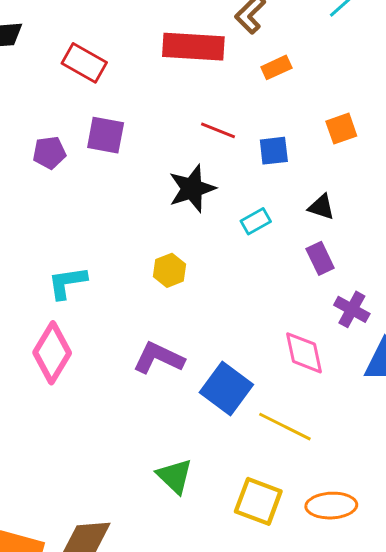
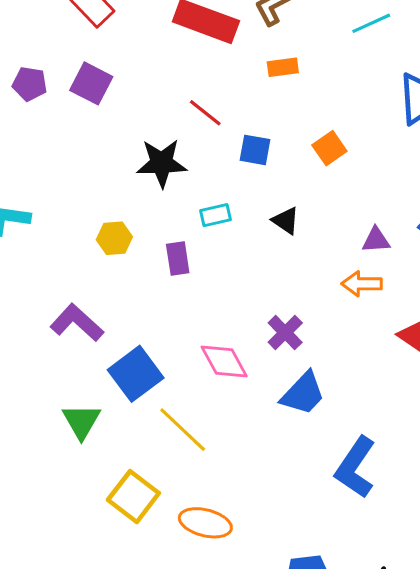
orange square: (341, 129) -> (329, 148), turned -32
purple rectangle: (320, 258) -> (178, 259), moved
pink diamond: (304, 353) -> (224, 362), turned -33
green triangle: (175, 476) -> (81, 421), moved

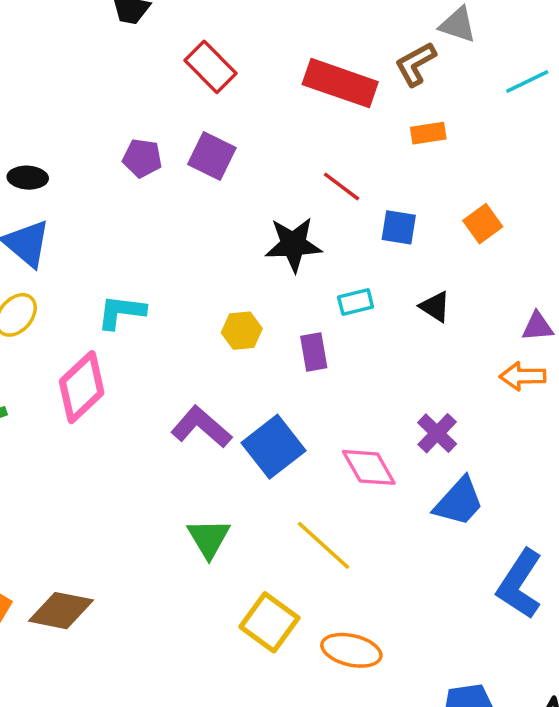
blue square: (136, 374) -> (274, 447), moved

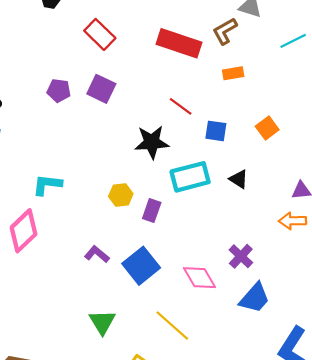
cyan rectangle: (356, 302) -> (190, 177), size x1.8
purple rectangle: (314, 352) -> (152, 210), moved, turned 30
purple L-shape: (201, 427) -> (97, 254), size x0.7

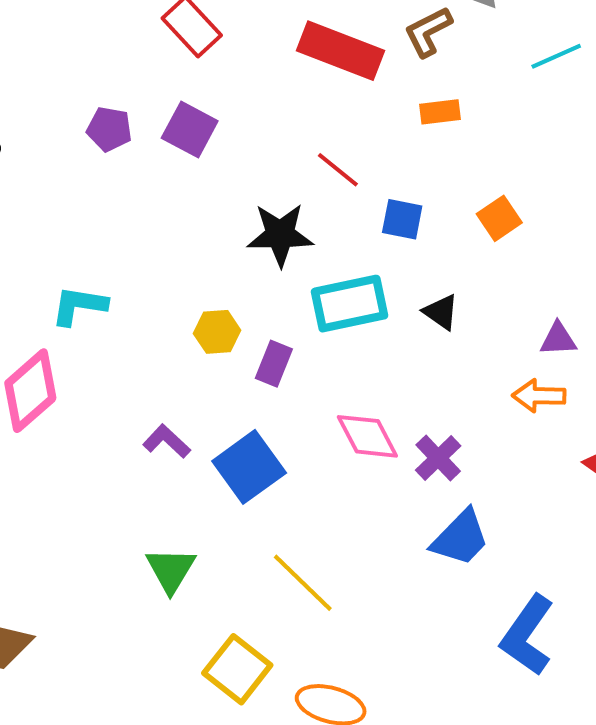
pink diamond: (199, 278) -> (367, 436), moved

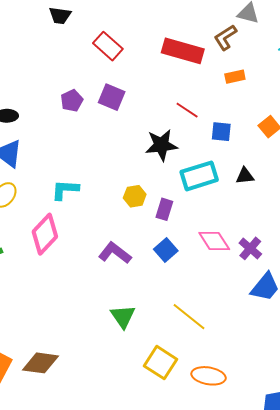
purple pentagon: (109, 129) -> (72, 101), turned -30
black triangle: (441, 312) -> (245, 176), turned -36
purple L-shape: (167, 441) -> (115, 253), size x1.4
blue square: (249, 467) -> (166, 250), moved, size x0.7

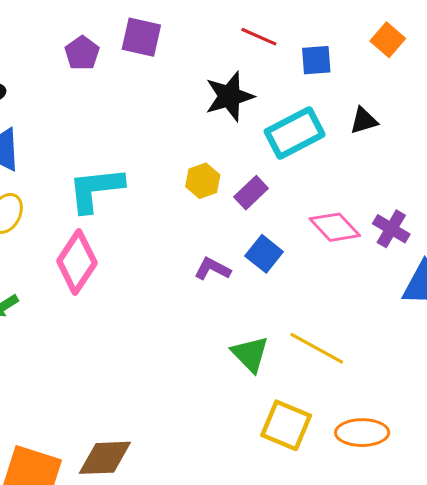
cyan L-shape: (65, 190) -> (96, 189), size x1.4
purple rectangle: (164, 209) -> (251, 193), turned 40
purple L-shape: (115, 253) -> (212, 269), moved, size x0.7
green triangle: (123, 316) -> (250, 354), moved

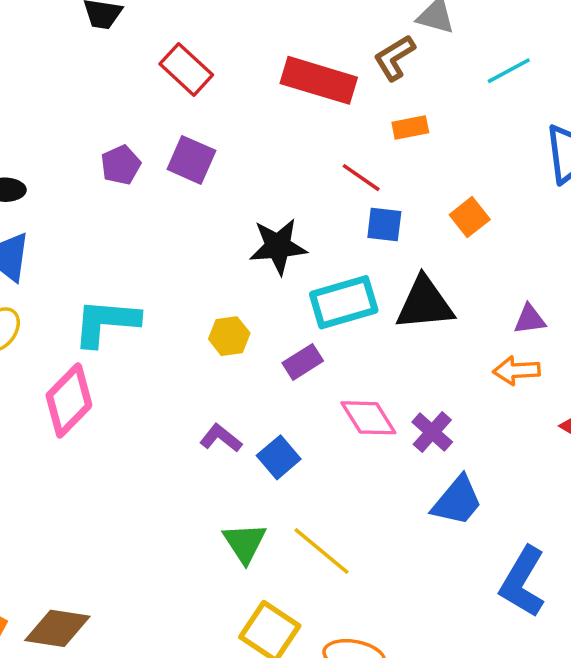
red line: (259, 37) -> (361, 178), moved
black triangle: (364, 121) -> (425, 303), size x1.8
purple rectangle: (251, 193) -> (303, 362), moved
blue square: (264, 254) -> (279, 457), moved

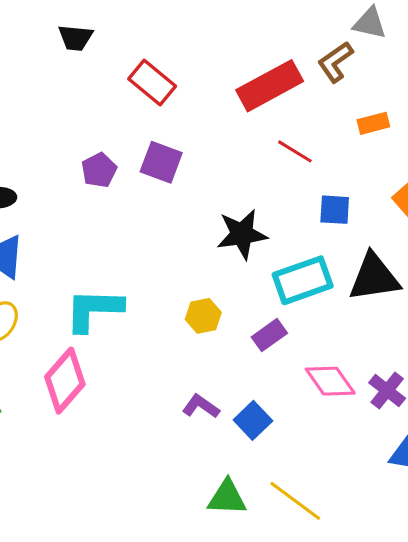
red rectangle: (319, 80) -> (270, 86), turned -42
orange rectangle: (410, 127) -> (373, 123), moved
red line: (361, 178) -> (295, 151), moved
green triangle: (245, 543) -> (227, 498), turned -51

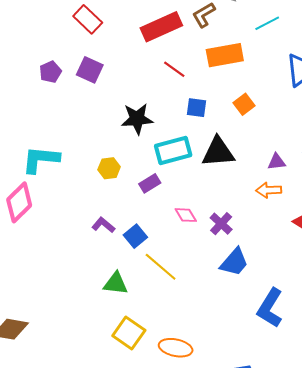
orange rectangle: (373, 123) -> (225, 55), size x1.8
pink diamond: (330, 381) -> (186, 215), size x0.7
yellow line: (295, 501) -> (161, 267), moved

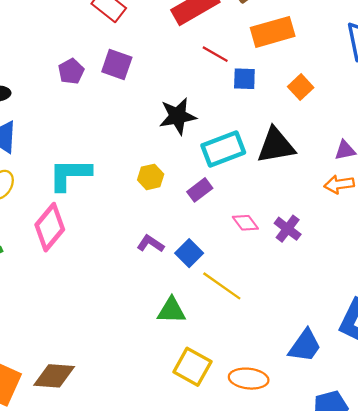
blue square: (197, 108) -> (244, 79), moved
blue trapezoid: (234, 262) -> (305, 346), moved

